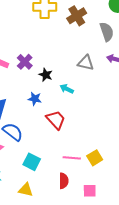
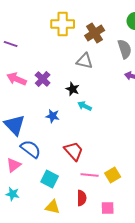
gray triangle: (86, 63) -> (85, 61), moved
black star: (46, 75) -> (73, 89), moved
red trapezoid: (56, 120) -> (74, 151), moved
yellow triangle: (26, 190) -> (53, 207), moved

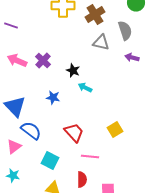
gray triangle: (85, 61) -> (101, 42), moved
yellow square: (113, 175) -> (115, 130), moved

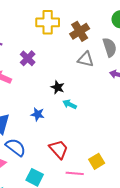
purple cross: (43, 60) -> (28, 58), moved
yellow square: (115, 130) -> (97, 161), moved

